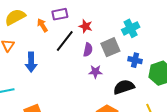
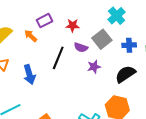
black line: (65, 41) -> (58, 58), moved
purple semicircle: (88, 50) -> (81, 47), turned 112

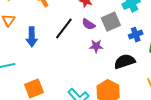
blue cross: (129, 45) -> (136, 35), turned -32

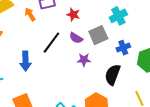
blue arrow: (32, 37) -> (25, 61), moved
black semicircle: (125, 61) -> (113, 75), turned -50

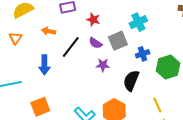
orange arrow: (30, 14) -> (49, 31), moved, turned -48

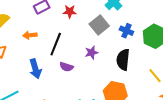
purple semicircle: (95, 43) -> (66, 67), moved
blue cross: (143, 54) -> (126, 31), turned -32

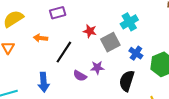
red star: (70, 12) -> (90, 31), moved
purple semicircle: (66, 67) -> (80, 76), moved
blue arrow: (35, 69) -> (44, 82), moved

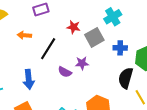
blue cross: (136, 53) -> (120, 48), turned -32
black semicircle: (127, 81) -> (126, 78), moved

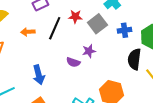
black line: (48, 49) -> (55, 28), moved

